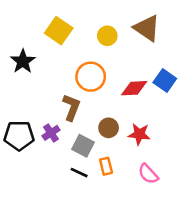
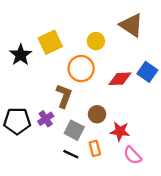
yellow square: (59, 31) -> (50, 42), moved, turned 30
yellow circle: (107, 36) -> (96, 41), moved
red star: (139, 134) -> (120, 131), moved

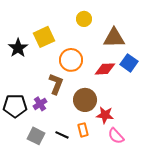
brown triangle: (131, 25) -> (114, 38), moved, turned -35
yellow circle: (96, 41) -> (84, 19), moved
brown circle: (97, 114) -> (85, 100), size x1.5
gray square: (74, 130) -> (36, 136), moved

